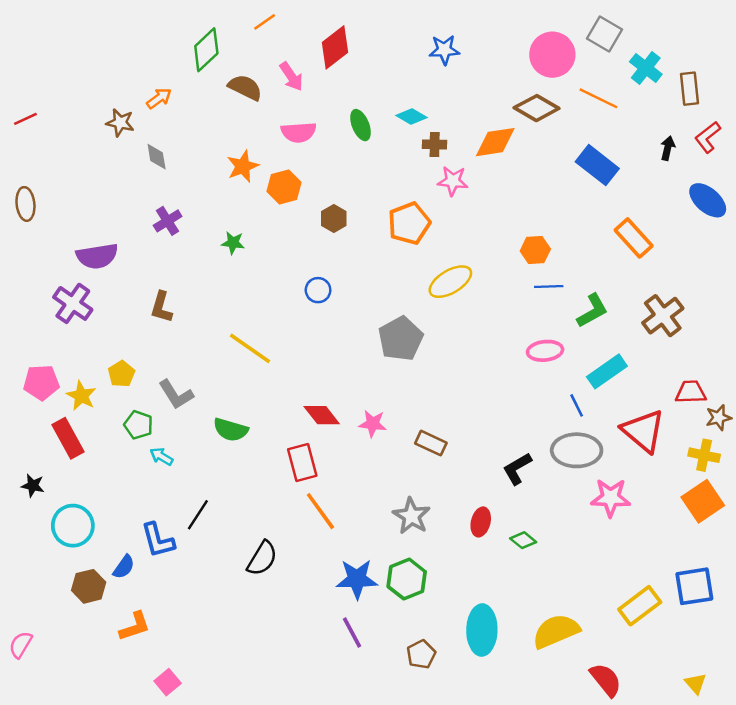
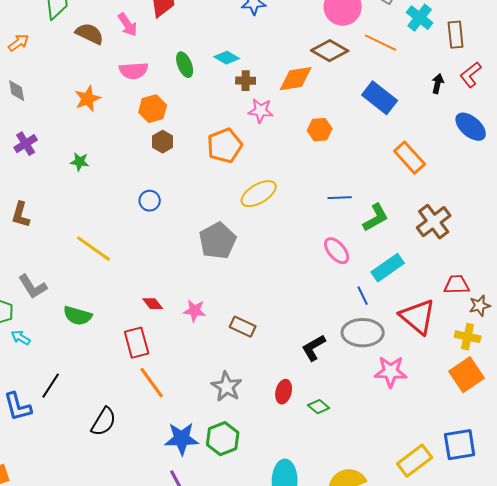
orange hexagon: (284, 187) -> (153, 109), moved
orange hexagon: (535, 250) -> (320, 130), moved
pink ellipse: (545, 351) -> (337, 251), turned 56
red diamond: (322, 415) -> (153, 304), size x0.7

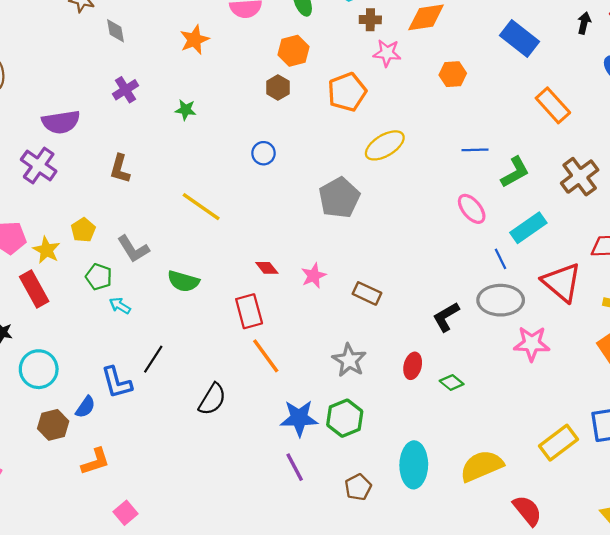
orange hexagon: (153, 109) -> (294, 51), moved
pink star: (195, 311) -> (314, 276), turned -30

